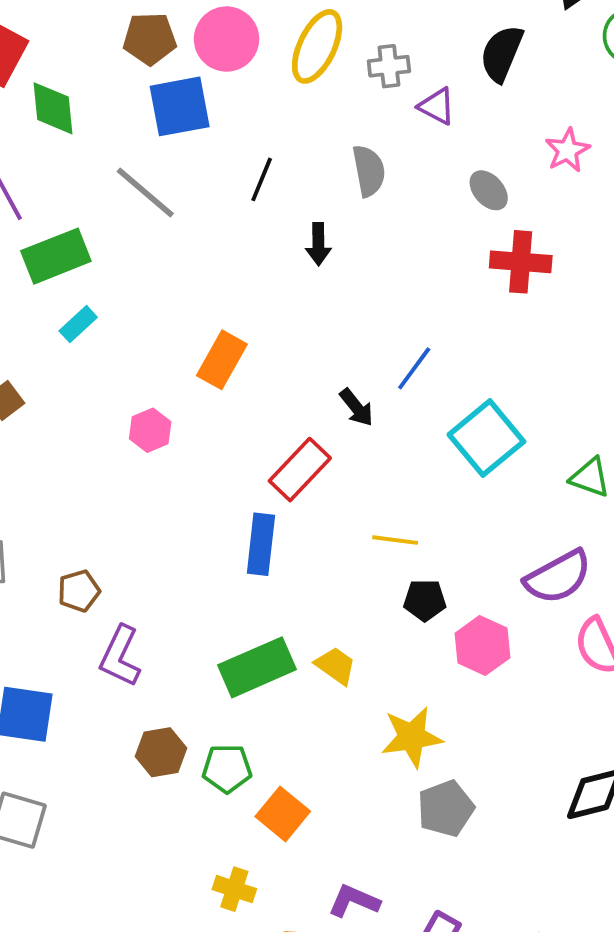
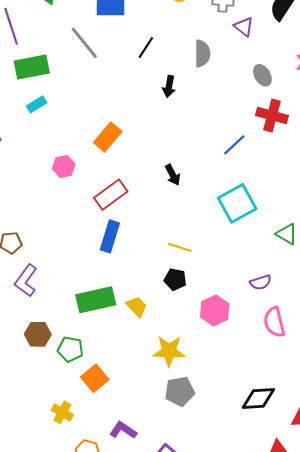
blue line: (414, 368) -> (234, 145), moved
red rectangle: (300, 470) -> (111, 195), moved
purple semicircle: (558, 577) -> (261, 282), size x0.6
black pentagon: (425, 600) -> (175, 279), moved

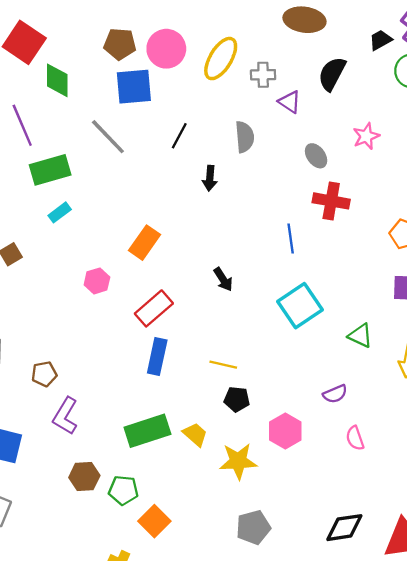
blue line: (234, 145) -> (291, 239), turned -50
yellow line: (180, 247) -> (223, 365), moved
pink semicircle: (274, 322) -> (355, 438), size x0.7
yellow star: (169, 351) -> (238, 461), moved

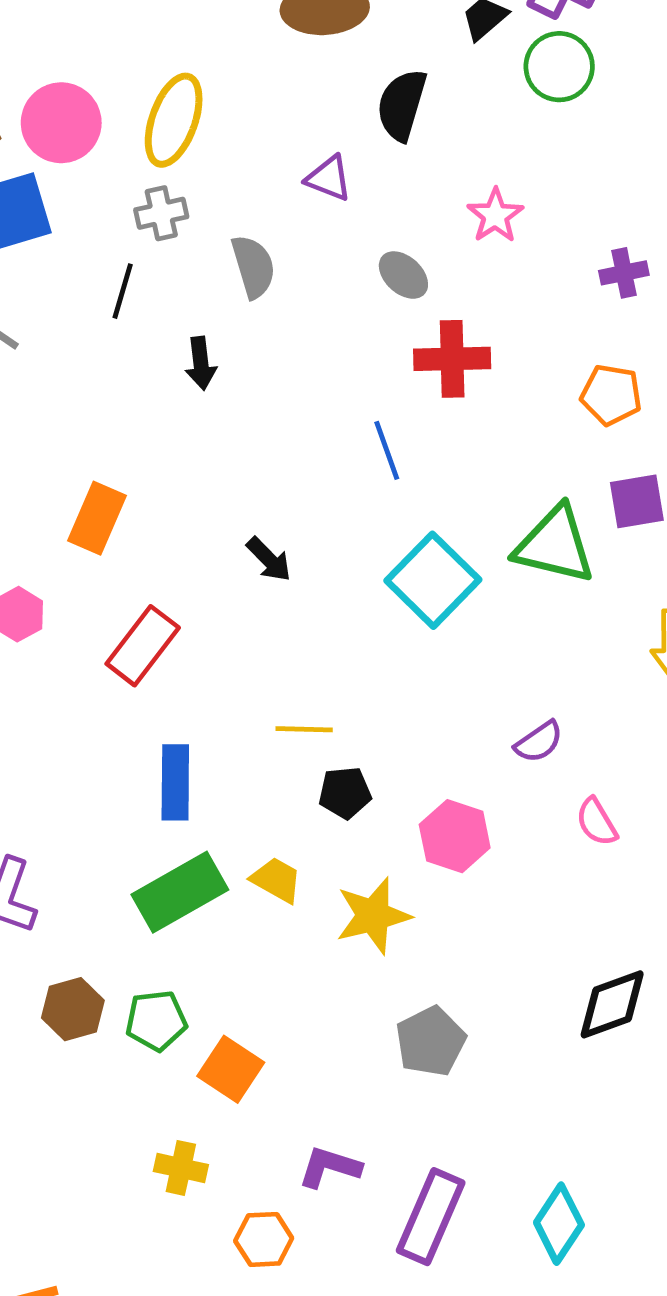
gray cross: (263, 75) -> (161, 213), moved
green triangle: (360, 336) -> (555, 545), moved, size x1.6
blue rectangle: (157, 357) -> (175, 782), moved

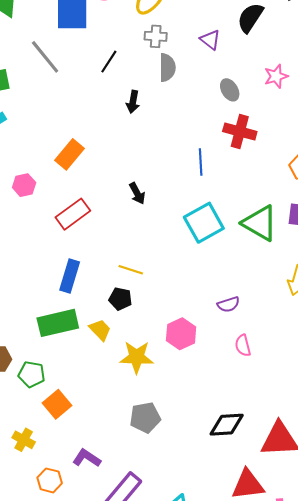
gray cross: (161, 213) -> (156, 36), moved
black pentagon: (345, 793) -> (120, 299), moved

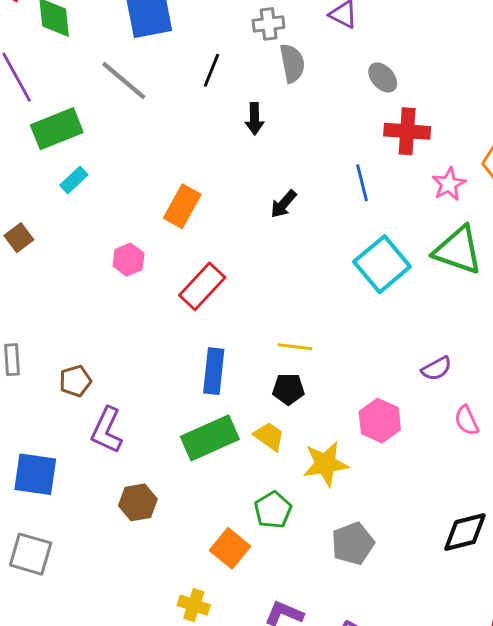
pink star: (276, 76) -> (449, 184), moved
black arrow: (137, 193) -> (283, 204), moved, turned 80
green pentagon: (32, 374) -> (273, 510), moved, turned -30

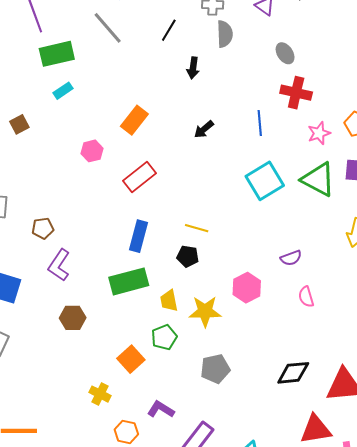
yellow trapezoid: (269, 436) -> (169, 301), moved, turned -145

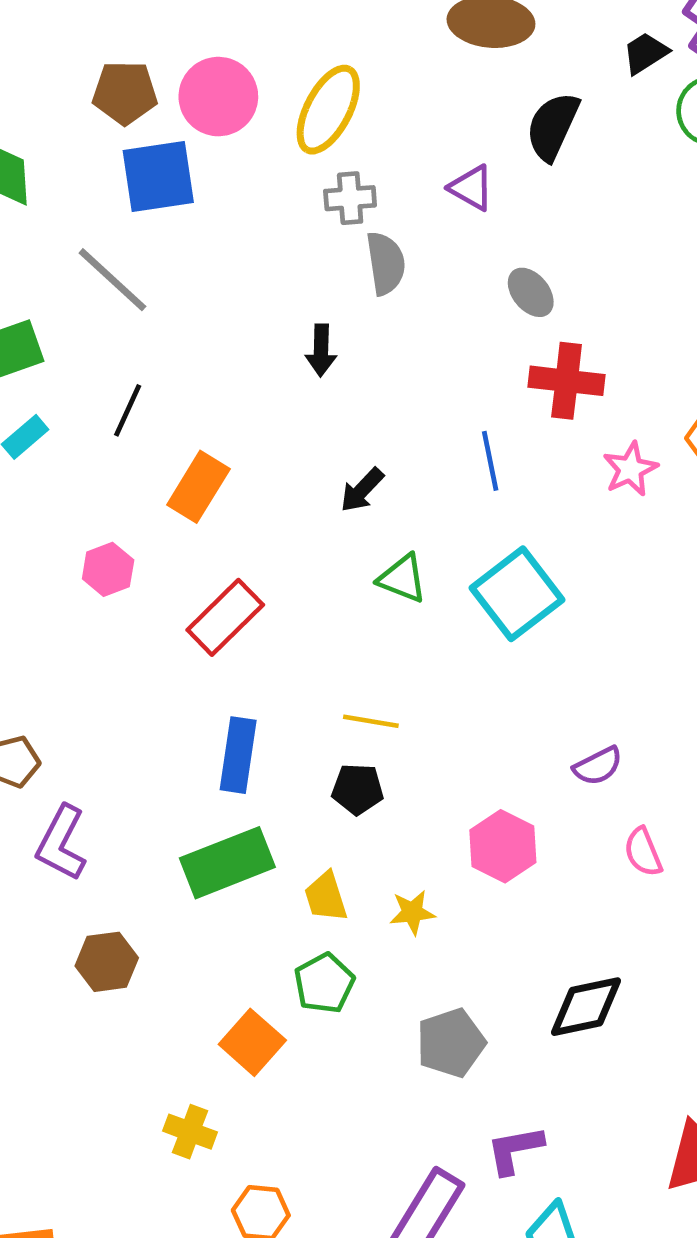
black line: (169, 30) -> (128, 410), moved
green triangle: (318, 179) -> (402, 578), moved, size x0.6
yellow star: (205, 311) -> (412, 912), size x0.6
black diamond: (293, 373) -> (586, 1007), moved
purple L-shape: (161, 409) -> (515, 1150), moved, turned -36

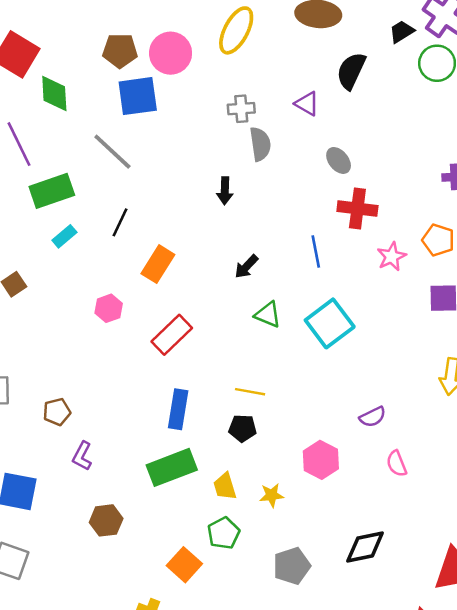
yellow ellipse: (328, 110) -> (236, 30), moved
purple L-shape: (61, 843) -> (82, 456), size x0.7

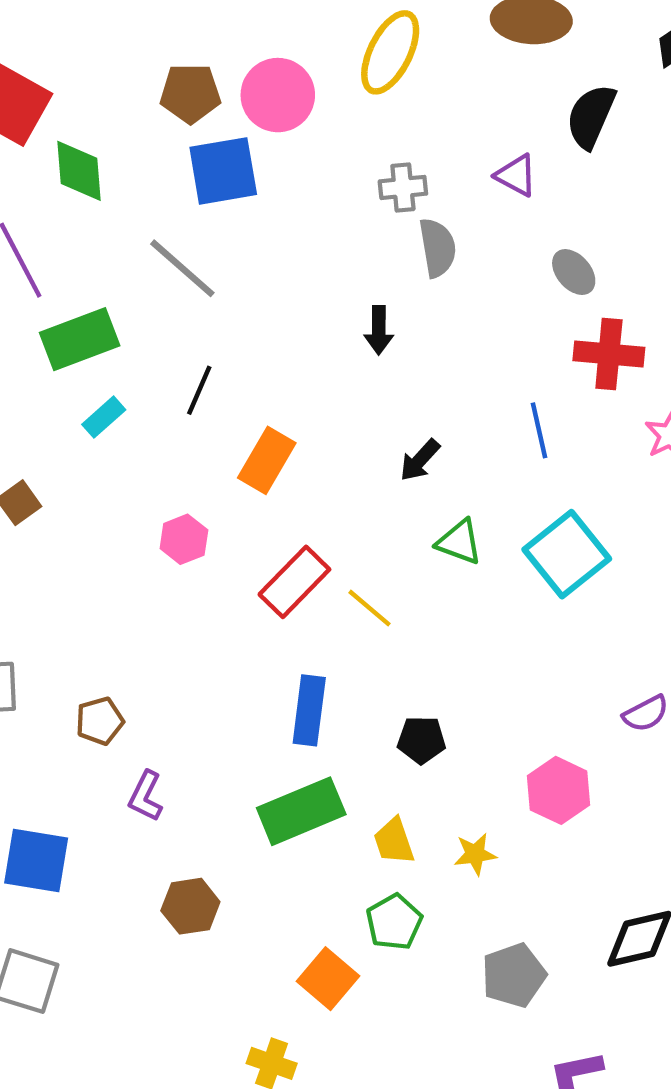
yellow line: (250, 392) -> (370, 608), moved, turned 32

